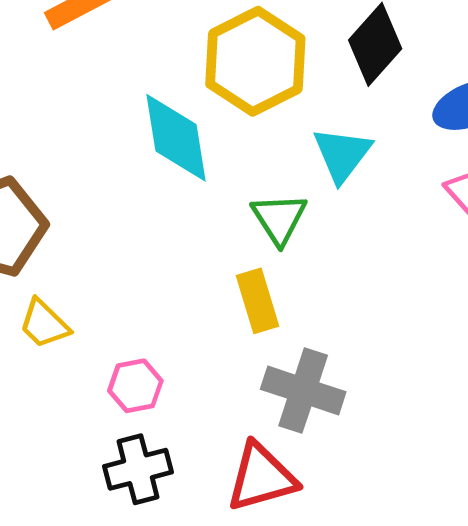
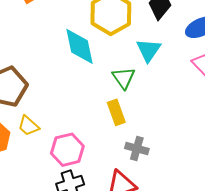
pink hexagon: (135, 386) -> (67, 150), size x1.5
gray cross: (303, 390) -> (137, 149), size x0.7

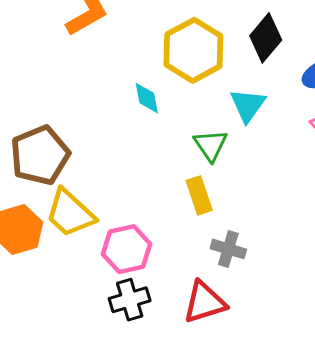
cyan diamond: (79, 46) -> (147, 98), size x0.6
yellow trapezoid: (29, 126) -> (70, 213), size x1.6

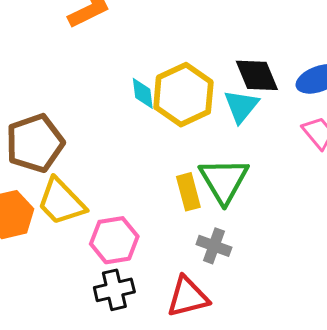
black diamond: (266, 38) -> (257, 75), moved, turned -66
yellow hexagon: (193, 50) -> (183, 95), moved
green triangle: (211, 145) -> (224, 181), moved, size x1.5

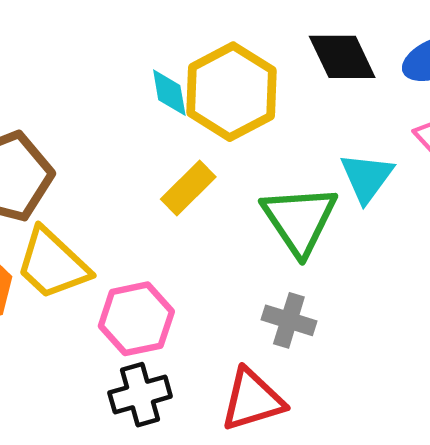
cyan triangle: (241, 106) -> (367, 177), moved
yellow rectangle: (188, 192) -> (188, 188), moved, turned 63

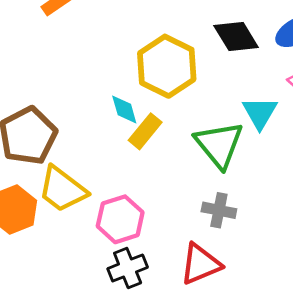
cyan diamond: (169, 93) -> (124, 109), moved

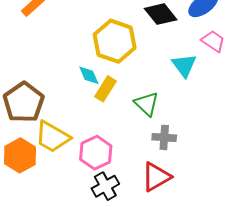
green triangle: (219, 145) -> (147, 104), moved, size x0.7

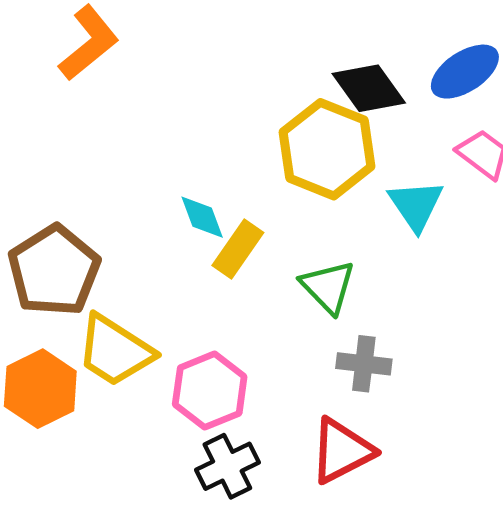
yellow hexagon: (115, 41) -> (327, 149), moved

